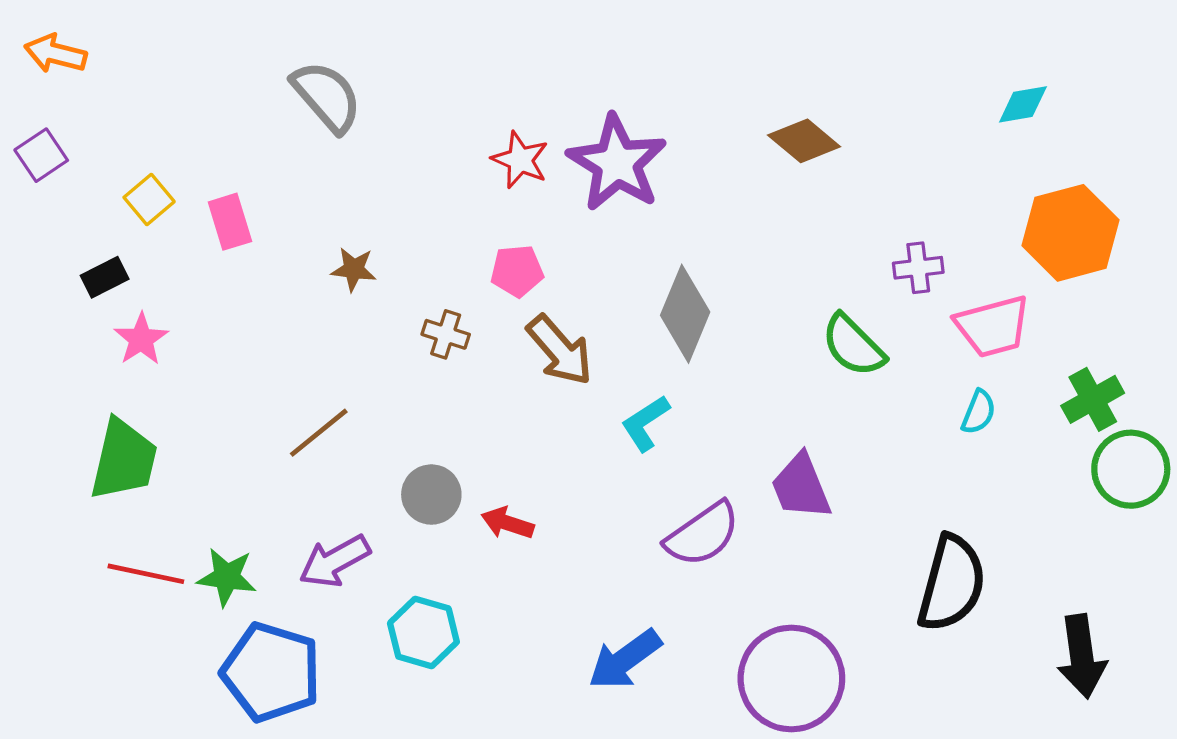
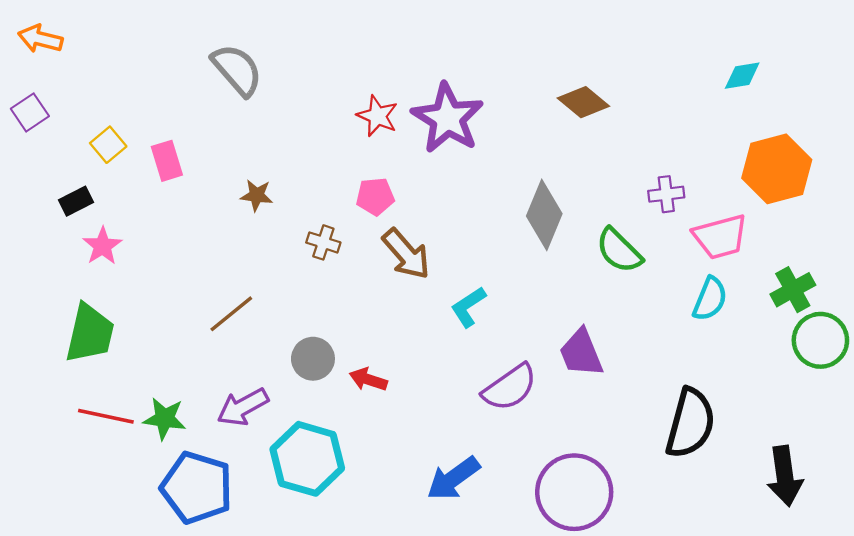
gray diamond: (685, 314) -> (544, 215), moved
cyan semicircle: (979, 412) -> (710, 299), size x1.4
cyan hexagon: (423, 633) -> (307, 459), size x1.4

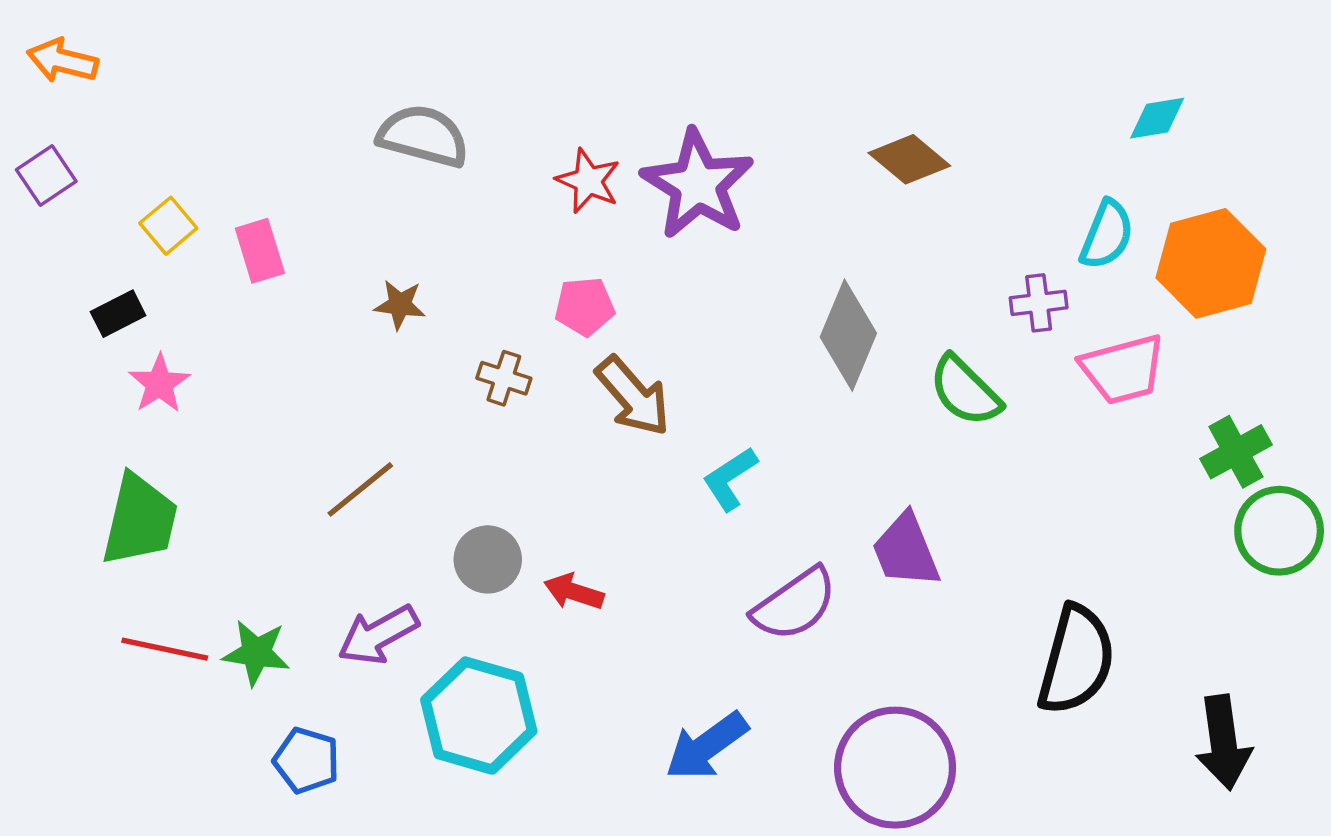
gray semicircle: (237, 70) -> (423, 136), moved, turned -34
cyan semicircle: (710, 299) -> (1107, 235), moved
blue pentagon: (197, 488) -> (306, 760), size x0.6

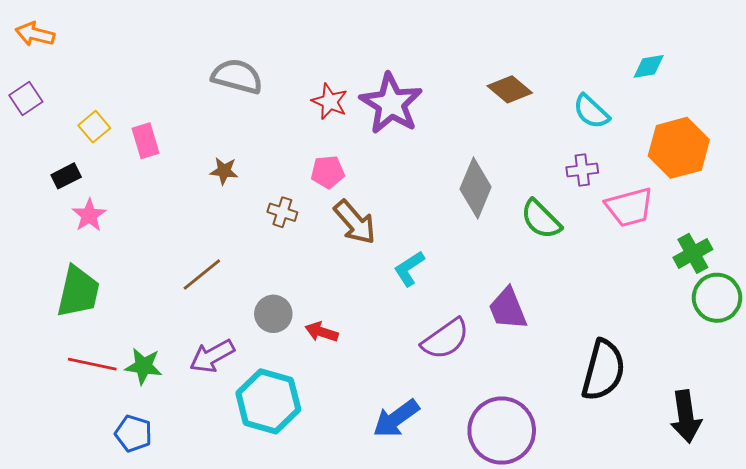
cyan semicircle: (1107, 235) -> (591, 112), moved, turned 111
blue pentagon: (306, 760) -> (133, 434), moved

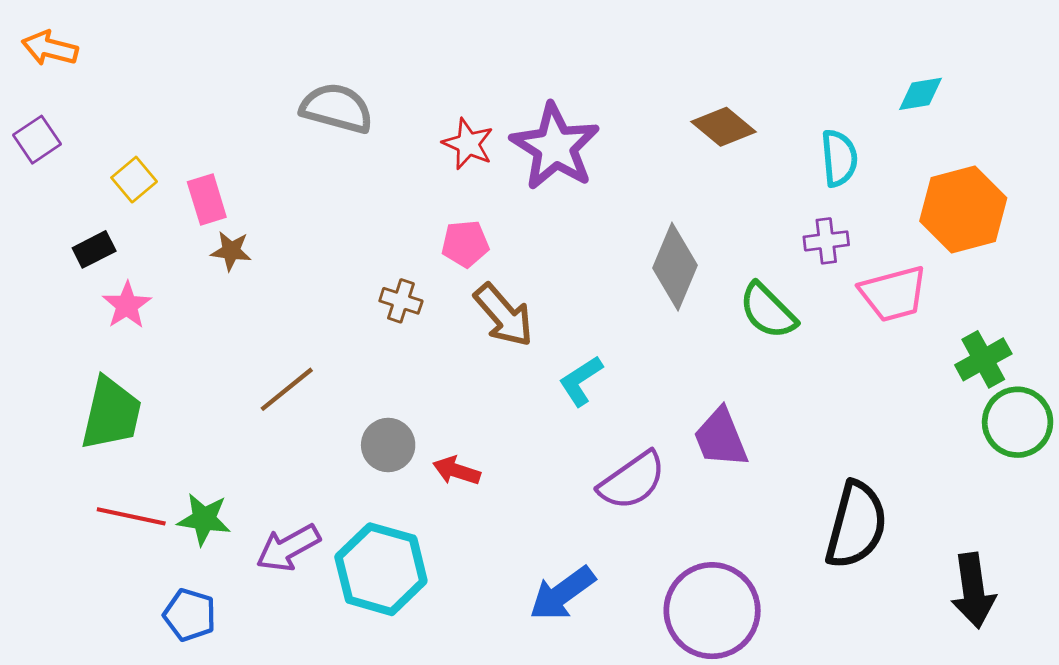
cyan semicircle: (591, 112) -> (839, 158), turned -138
brown star: (224, 171) -> (231, 251), moved
purple arrow: (212, 356) -> (288, 548), moved

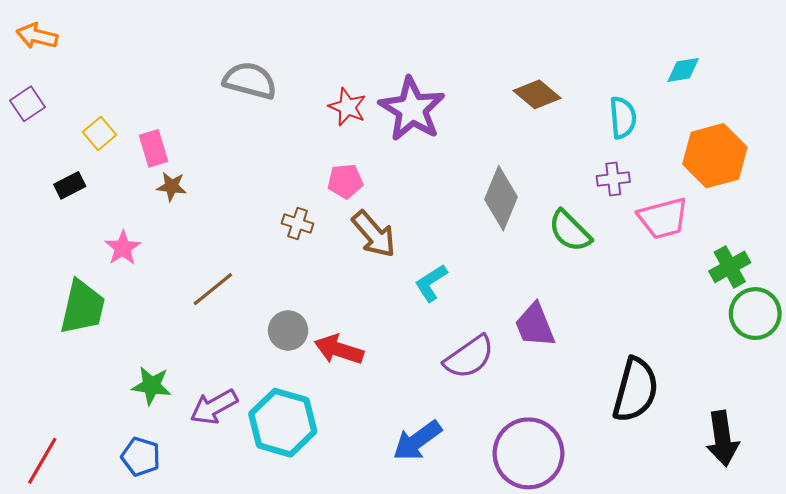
pink star: (127, 305) -> (123, 248), moved
red arrow: (457, 471) -> (339, 350), size x1.4
red line: (131, 516) -> (42, 461), moved, turned -72

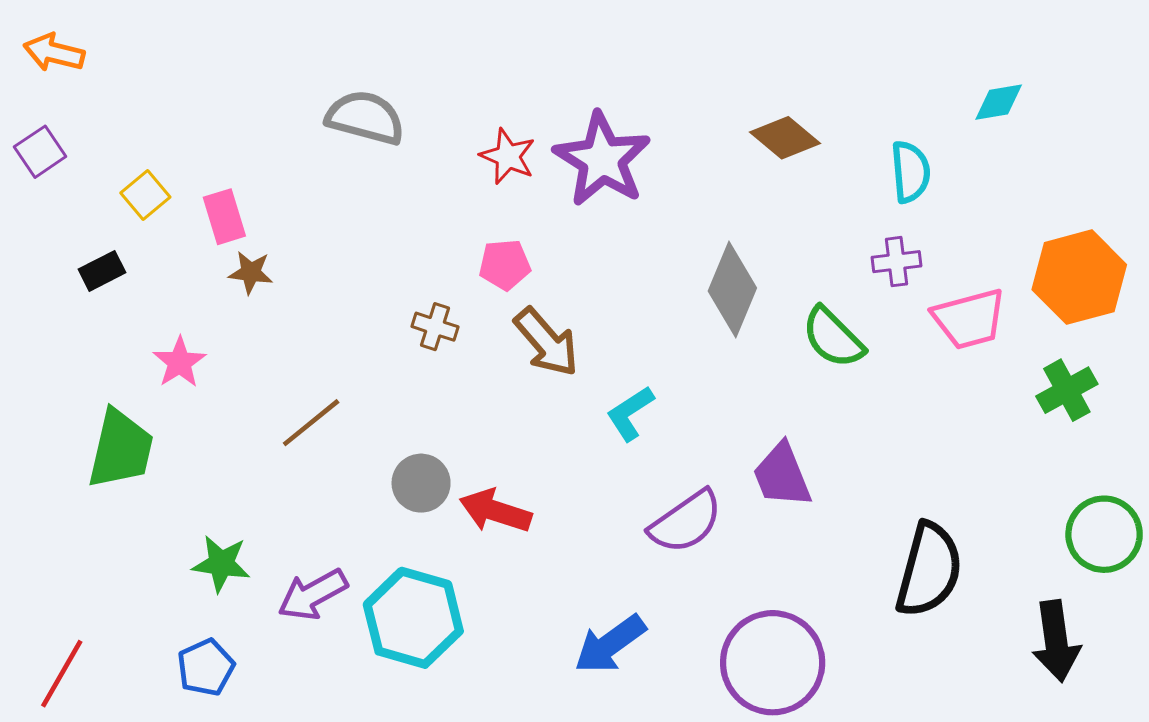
orange hexagon: (715, 156) -> (1079, 277), moved
green circle: (755, 314) -> (1104, 534), moved
blue pentagon: (141, 457) -> (206, 667), turned 30

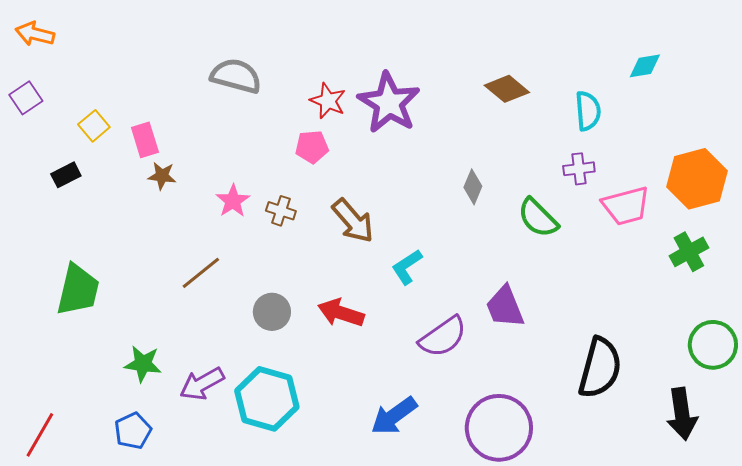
pink pentagon: (505, 265) -> (312, 147), moved
gray diamond: (732, 289) -> (473, 187), size x0.6
pink star: (179, 362) -> (233, 201), moved
red arrow: (495, 511) -> (341, 313), moved

